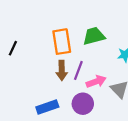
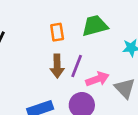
orange rectangle: (62, 42) -> (57, 32), size x0.6

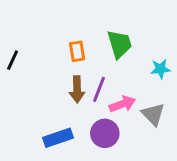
green trapezoid: (95, 26) -> (119, 44), turned 88

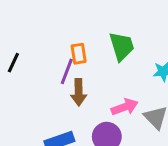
purple line: (99, 89) -> (67, 71), moved

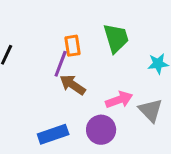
brown arrow: (79, 92) -> (73, 85), turned 125

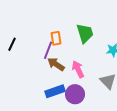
pink arrow: (119, 100) -> (78, 69), moved, turned -96
blue rectangle: (53, 134) -> (55, 91), moved

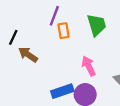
purple line: (48, 50) -> (54, 16), moved
brown arrow: (56, 64) -> (28, 55), moved

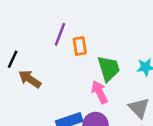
green trapezoid: (97, 25) -> (109, 68), moved
orange rectangle: (63, 31) -> (80, 46), moved

